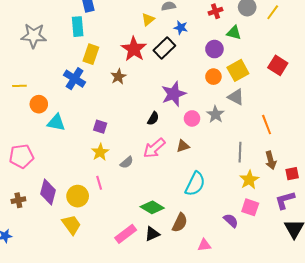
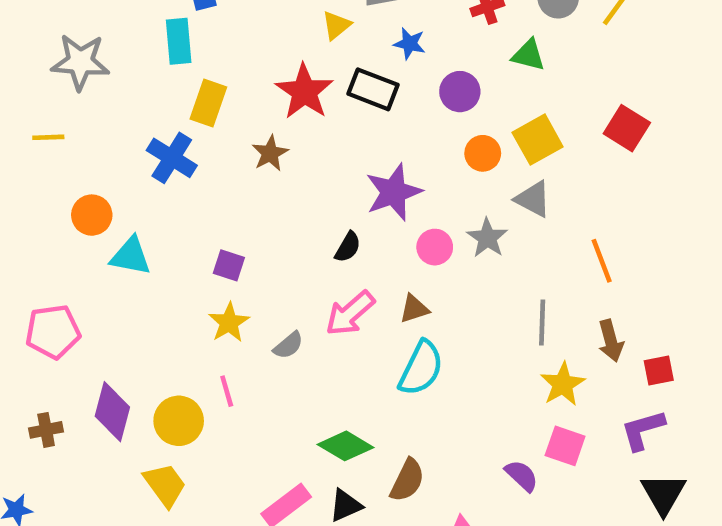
black rectangle: (164, 48) -> (373, 89), turned 65
purple circle: (214, 49) -> (460, 92), moved
yellow line: (19, 86) -> (48, 137), moved
cyan semicircle: (195, 184) -> (421, 368), moved

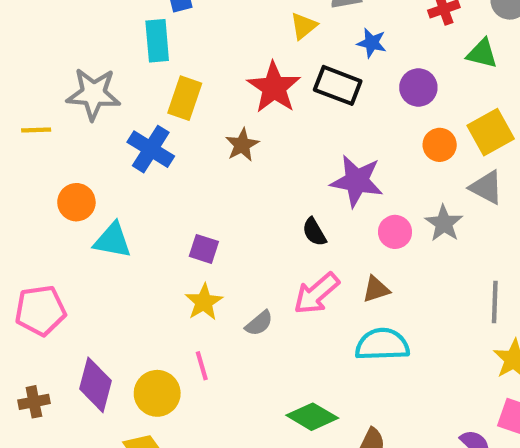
gray star: (80, 62) -> (93, 94), moved
purple star: (394, 192) -> (357, 181), turned 30
black semicircle: (348, 247) -> (314, 232), turned 120
cyan semicircle: (421, 368) -> (382, 344), turned -118

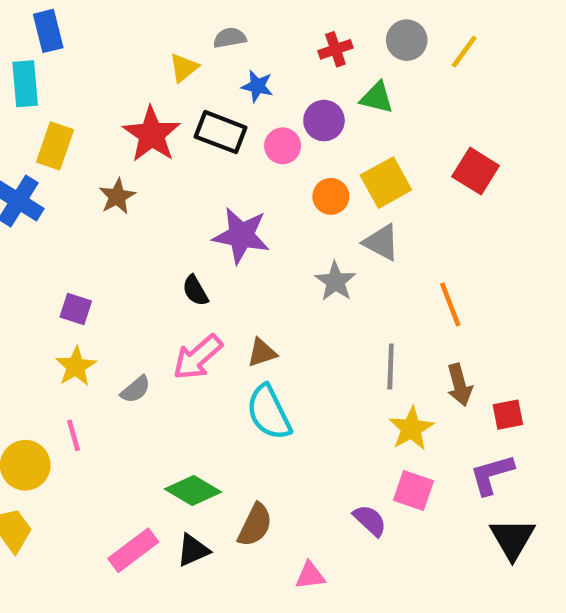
purple circle: (418, 88) -> (324, 121), moved
pink circle: (395, 232) -> (283, 146), moved
cyan semicircle: (382, 344) -> (269, 412), turned -114

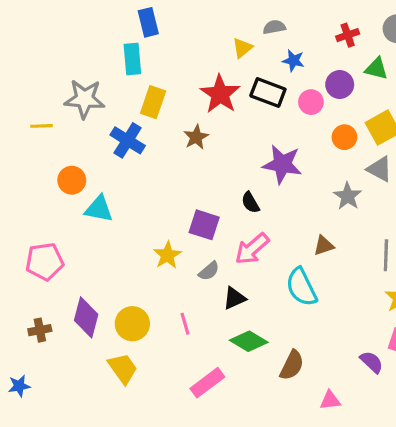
purple square: (76, 309) -> (204, 225), moved, size x1.4
brown triangle: (262, 353) -> (324, 246), moved
pink line: (73, 435) -> (185, 324), moved
black triangle: (193, 550) -> (234, 298), moved

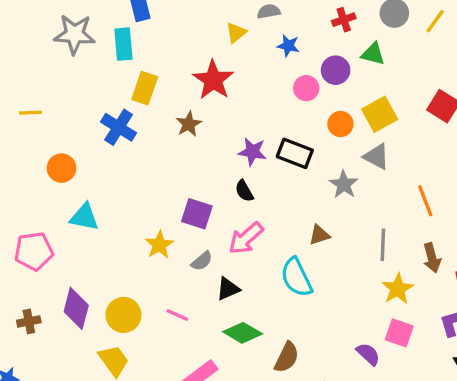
black rectangle: (268, 92) -> (295, 153), moved
gray star: (85, 99) -> (75, 34), moved
purple star: (282, 164) -> (252, 152), moved, size x0.7
cyan triangle: (99, 209) -> (84, 217), moved
pink line: (185, 324) -> (177, 315), turned -50

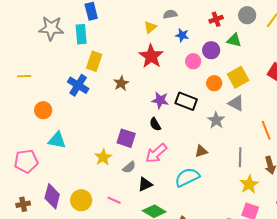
red star: (213, 80) -> (151, 56), moved
cyan semicircle: (296, 277) -> (187, 177), turned 90

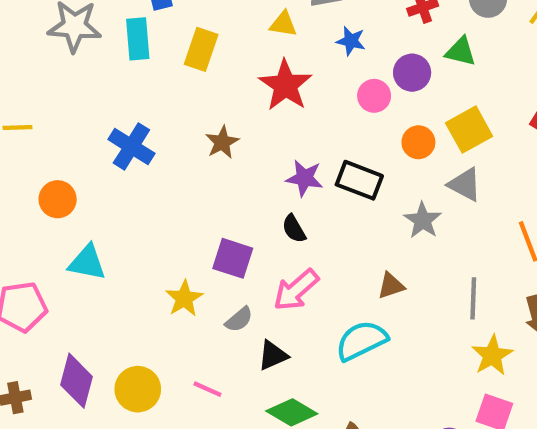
yellow triangle: (150, 27) -> (283, 24), turned 48
yellow rectangle: (94, 61) -> (201, 49), moved

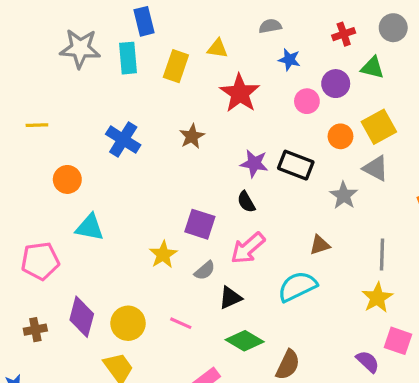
yellow triangle: (283, 24) -> (217, 48), moved
yellow star: (492, 355) -> (377, 298), moved

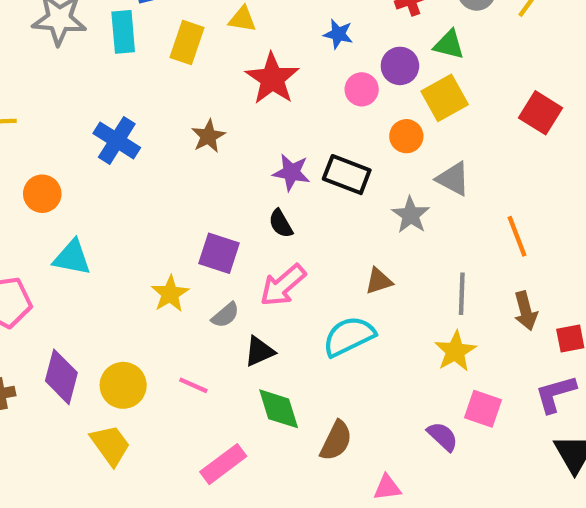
yellow square: (379, 127) -> (445, 98), moved
green diamond: (245, 341) -> (279, 409), turned 42

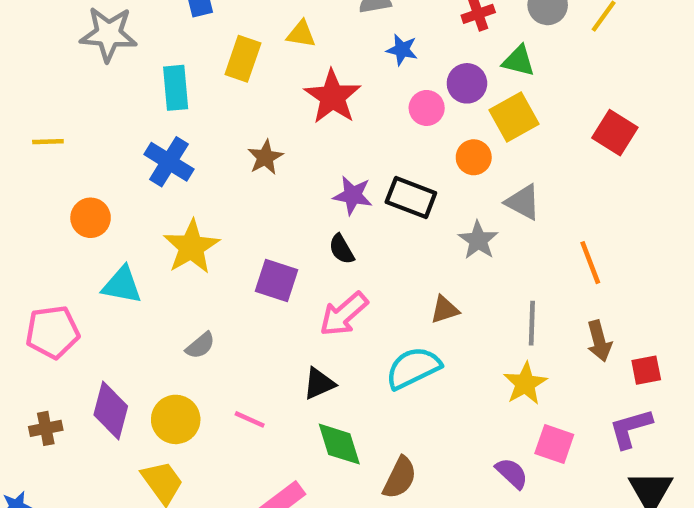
cyan rectangle: (123, 32) -> (176, 88), moved
yellow star: (170, 294) -> (191, 247), moved, size x1.4
gray semicircle: (225, 315) -> (200, 345), moved

